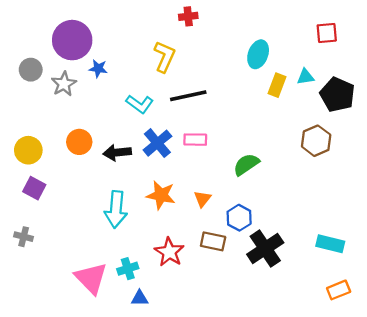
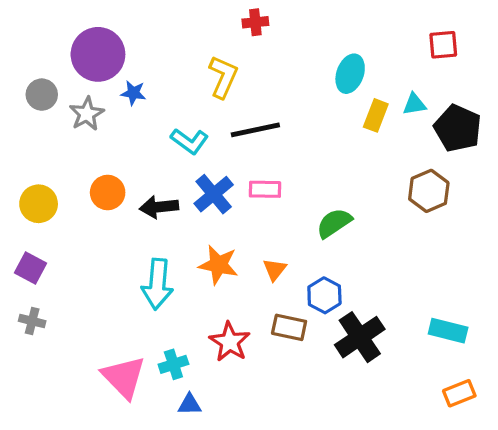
purple square: (34, 188) -> (31, 268), moved

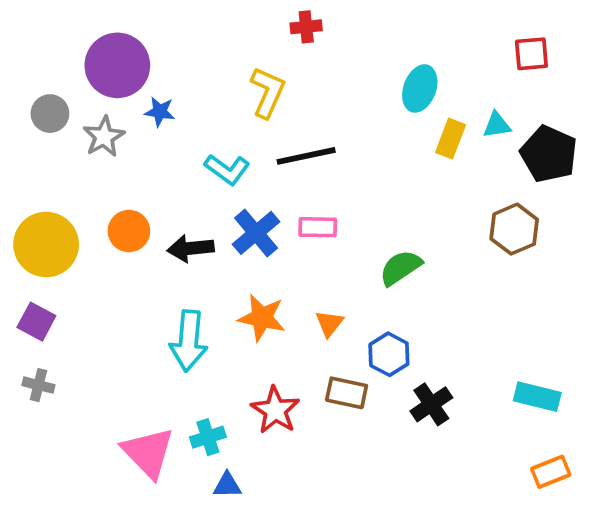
yellow circle: (39, 204) -> (46, 244), size x1.4
black cross: (360, 337) -> (431, 404), size x0.7

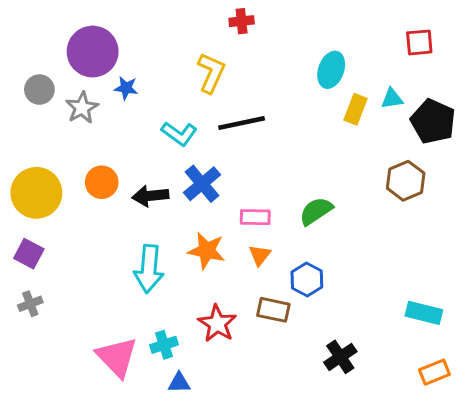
pink rectangle: (318, 227) -> (255, 217), moved
gray cross: (38, 385) -> (30, 304), turned -35
black cross: (431, 404) -> (340, 357), moved

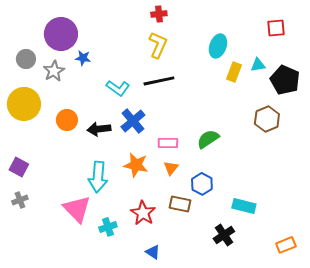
yellow L-shape: (211, 73) -> (158, 45), moved
yellow circle: (36, 193) -> (24, 104), moved
cyan rectangle: (424, 313) -> (244, 206), moved
pink triangle: (117, 357) -> (77, 209), moved
blue triangle: (179, 383) -> (153, 252), moved, turned 35

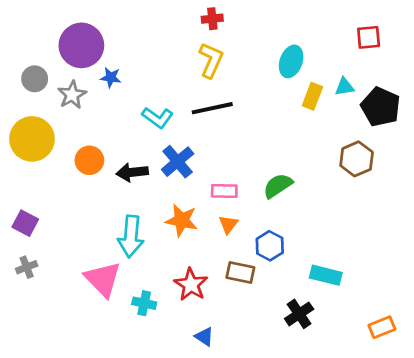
cyan cross: (108, 227) -> (144, 303), turned 30

